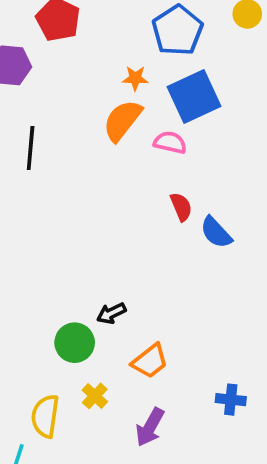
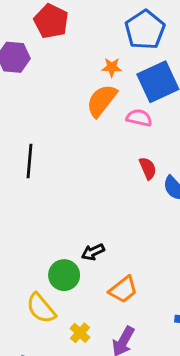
black line: (31, 148) -> (29, 161), moved
yellow cross: (95, 396) -> (80, 333), moved
yellow semicircle: (45, 416) -> (41, 308), moved, turned -48

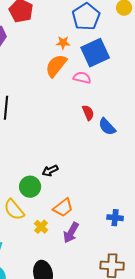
orange trapezoid: (123, 290) -> (63, 208), moved

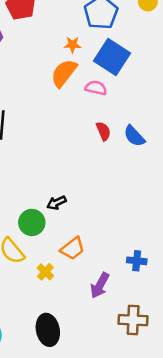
blue square: (95, 53) -> (112, 57), turned -32
blue semicircle: (107, 127) -> (134, 136), moved
purple arrow: (71, 233) -> (100, 285), moved

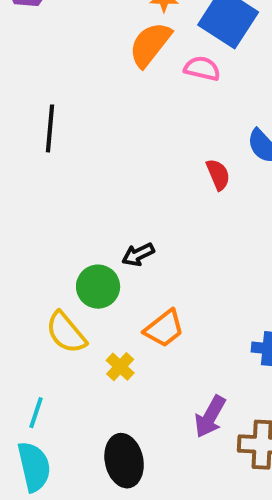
red semicircle: (103, 131) -> (218, 175), moved
purple arrow: (100, 285) -> (210, 417), moved

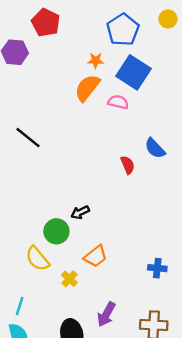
black line: (50, 128) -> (28, 138), turned -56
purple arrow: (210, 417) -> (106, 314), moved

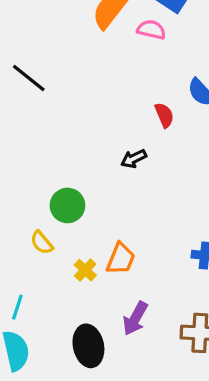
black arrow: (80, 212) -> (134, 159), moved
orange trapezoid: (96, 256) -> (121, 259), moved, turned -30
yellow semicircle: (37, 259) -> (42, 243), size x0.7

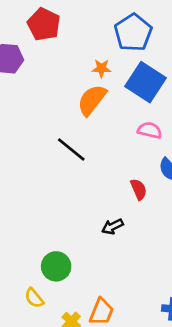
pink semicircle: (151, 30) -> (150, 130), moved
black line: (29, 78) -> (71, 149), moved

